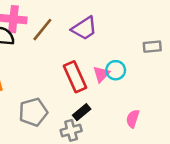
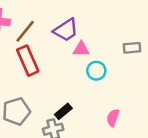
pink triangle: (101, 74) -> (81, 49), moved, turned 48
red rectangle: (75, 77) -> (28, 61), moved

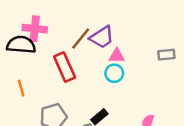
brown line: (25, 31) -> (81, 38), moved
cyan circle: (96, 71) -> (114, 73), moved

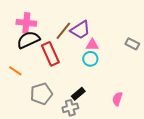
black semicircle: (21, 45) -> (28, 40), moved, turned -30
gray rectangle: (166, 55) -> (132, 44), turned 32
orange line: (21, 88) -> (15, 71), turned -40

